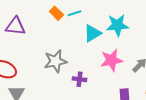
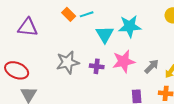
cyan triangle: (92, 33) -> (105, 34), turned -30
purple cross: (79, 79) -> (97, 66), moved

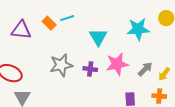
orange rectangle: (69, 14) -> (49, 23), moved
cyan line: (87, 14) -> (67, 18), moved
cyan star: (130, 26) -> (138, 29), moved

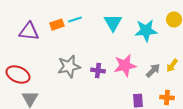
orange rectangle: (49, 23) -> (57, 25), turned -64
cyan triangle: (98, 37) -> (113, 23), moved
yellow arrow: (164, 74) -> (172, 66), moved

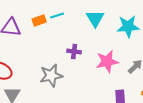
gray star: (69, 67) -> (51, 76), moved
purple cross: (98, 71) -> (74, 52), moved

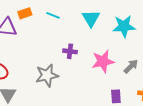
cyan line: (57, 16) -> (53, 15), turned 40
orange rectangle: (39, 20) -> (25, 13), moved

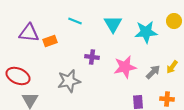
orange rectangle: (25, 13) -> (50, 41), moved

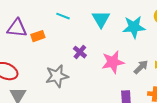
purple cross: (92, 57) -> (80, 52), turned 32

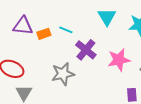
cyan line: (63, 16) -> (66, 30), moved
purple cross: (80, 52) -> (86, 50), size x1.5

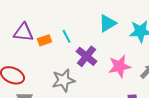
cyan triangle: (107, 17) -> (107, 23), turned 30
cyan line: (66, 30) -> (66, 36), turned 40

